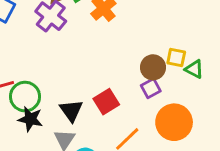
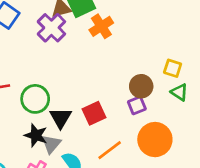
yellow square: (176, 58) -> (173, 68), moved
green circle: (25, 97) -> (35, 99), moved
black star: (30, 119) -> (36, 135), moved

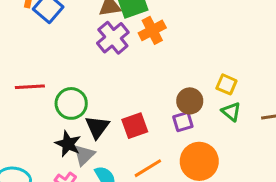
purple cross: (51, 28) -> (113, 38), moved

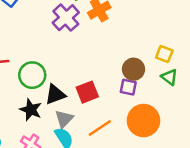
purple square: (183, 122) -> (128, 87), turned 30
black triangle: (97, 127) -> (55, 94), turned 35
gray triangle: (84, 155) -> (64, 119), moved

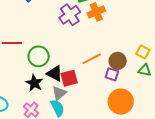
green triangle: (169, 77) -> (145, 70), turned -32
red square: (87, 92) -> (69, 78), moved
black triangle: (55, 94) -> (55, 73), turned 42
orange line: (100, 128) -> (92, 59), moved

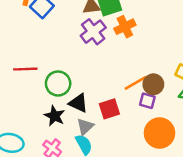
orange line: (92, 59) -> (135, 83), moved
red square: (69, 78) -> (109, 109), moved

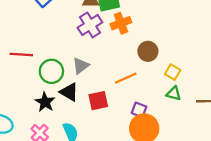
brown circle: (153, 84) -> (148, 51), moved
purple square: (147, 101) -> (139, 110), moved
gray triangle: (85, 126) -> (81, 66), moved

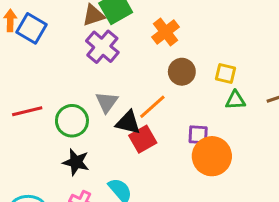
orange cross: (121, 23) -> (166, 32), moved
brown circle: (148, 51) -> (182, 72), moved
orange line: (126, 78) -> (152, 107), moved
black triangle: (69, 92) -> (128, 122), moved

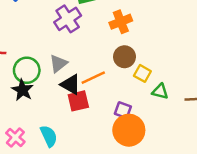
yellow square: (226, 74) -> (142, 73), moved
black star: (76, 162) -> (22, 90), moved

